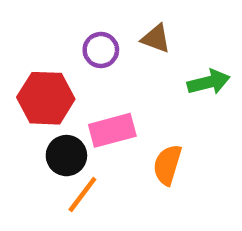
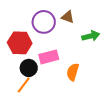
purple circle: (101, 50) -> (44, 22), size x1.5
orange line: (82, 195) -> (24, 85), moved

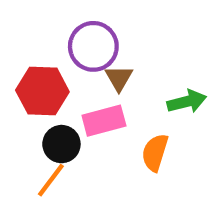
brown triangle: (68, 17) -> (119, 78), moved, turned 40
green arrow: (91, 36) -> (187, 102), moved

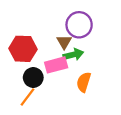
purple circle: (93, 46) -> (79, 25), moved
green arrow: (187, 102) -> (73, 55), moved

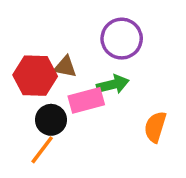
brown triangle: (64, 42) -> (65, 67), moved, turned -49
orange semicircle: (84, 82) -> (155, 127), moved

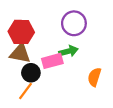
brown triangle: (65, 67) -> (20, 53), moved, size x1.5
red hexagon: (35, 76) -> (21, 32), moved

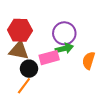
purple circle: (74, 23) -> (64, 33), moved
orange semicircle: (94, 77) -> (89, 61), moved

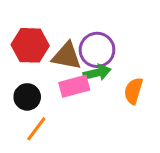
brown triangle: (19, 50) -> (67, 56), moved
black circle: (29, 69) -> (27, 97), moved

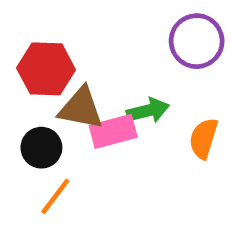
purple circle: (97, 50) -> (197, 41), moved
brown triangle: (67, 56) -> (81, 108), moved

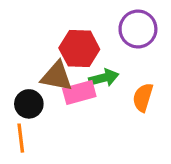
red hexagon: (46, 69) -> (79, 49), moved
orange line: (55, 196) -> (21, 138), moved, turned -44

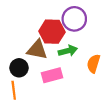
purple circle: (138, 29) -> (74, 19), moved
pink rectangle: (79, 93) -> (52, 75), moved

